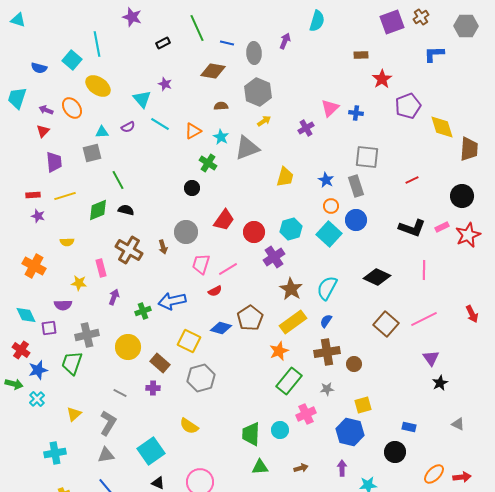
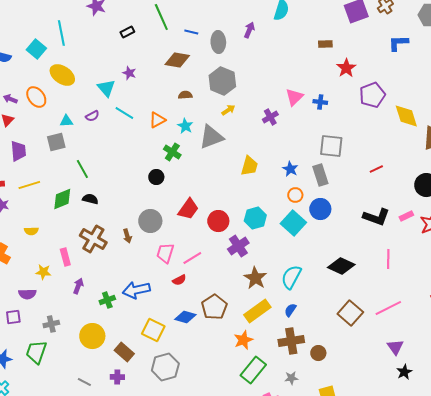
gray cross: (87, 335) -> (51, 324), size x0.7

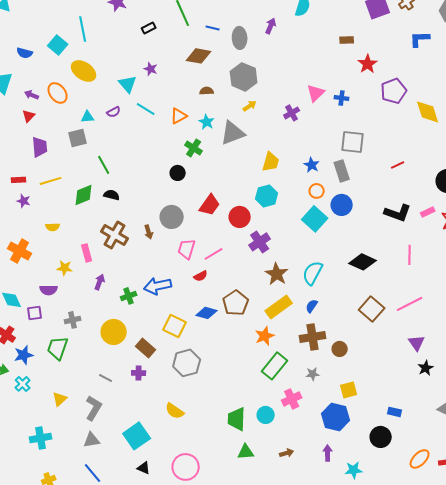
cyan hexagon: (255, 218) -> (267, 196), moved

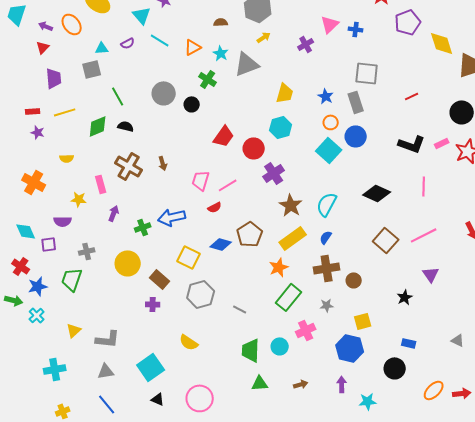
gray circle: (172, 217) -> (164, 93), moved
black star: (426, 368) -> (405, 297), moved
gray line: (106, 378) -> (240, 309), moved
gray L-shape: (94, 408) -> (108, 339), turned 65

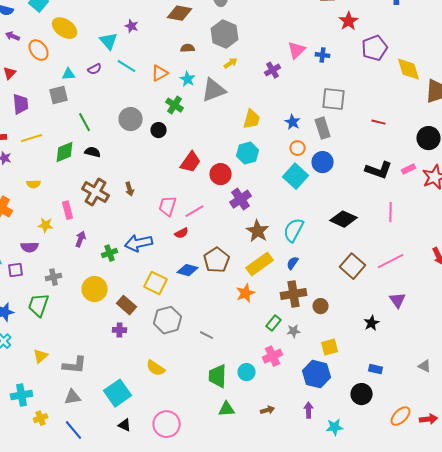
purple arrow: (46, 26) -> (13, 36), moved
red line: (412, 96) -> (379, 122), turned 40
green rectangle: (289, 297) -> (274, 323), moved, size x0.6
yellow cross: (63, 411) -> (41, 418), moved

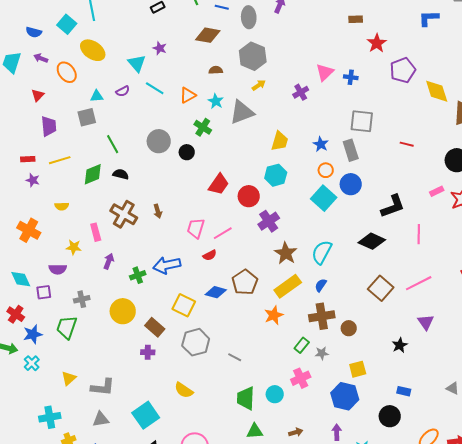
black L-shape: (379, 170) -> (393, 206), moved, turned -40

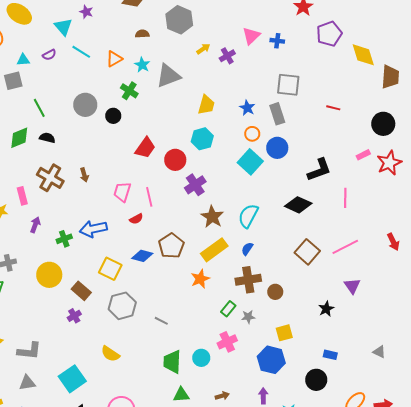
yellow arrow: (259, 85) -> (203, 49), moved
pink line: (223, 233) -> (149, 197), turned -72
purple cross: (148, 352) -> (74, 316), turned -32

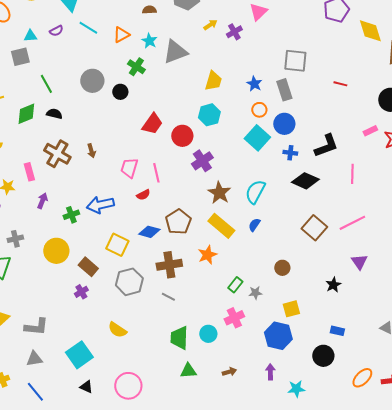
blue cross: (277, 41) -> (290, 153), moved
yellow rectangle: (214, 250) -> (221, 226), turned 76
brown cross: (248, 280) -> (169, 265), moved

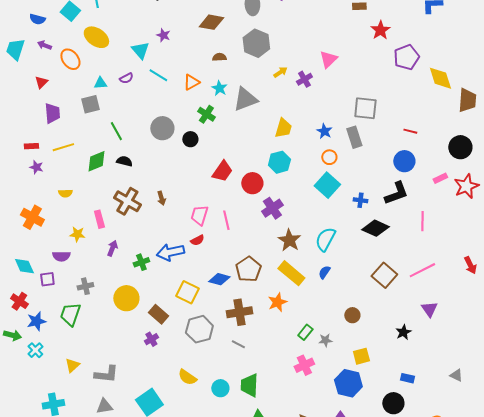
blue circle: (284, 124) -> (404, 161), moved
red semicircle: (143, 195) -> (197, 240), moved
cyan circle: (208, 334) -> (220, 388), moved

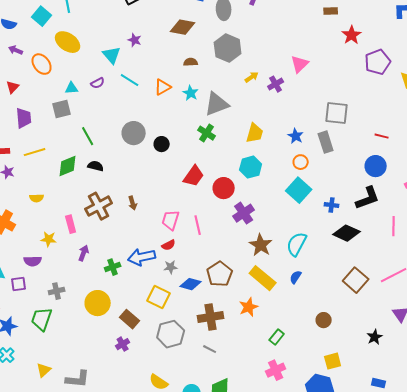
green cross: (206, 114) -> (207, 133), moved
brown cross: (127, 201) -> (99, 206), turned 32
gray star: (325, 340) -> (171, 267), moved

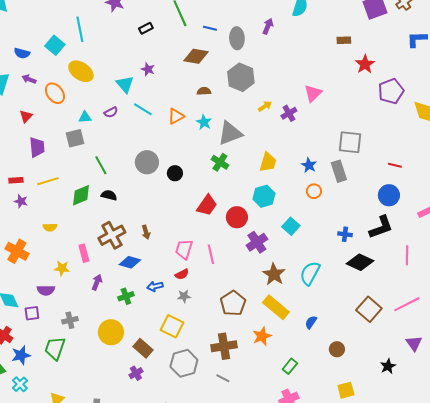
cyan square: (299, 190) -> (291, 226), moved, size x0.7
blue arrow: (142, 257) -> (155, 286), size x0.6
blue semicircle: (296, 277) -> (311, 322), moved
blue diamond: (191, 284) -> (130, 262), moved

